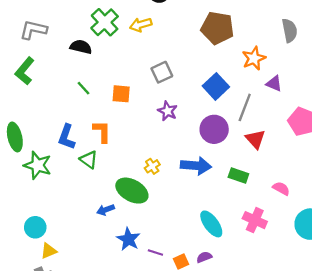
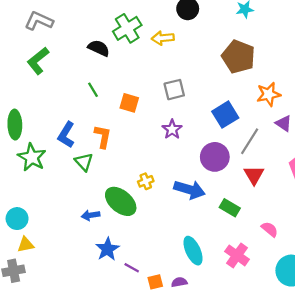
gray L-shape: (33, 30) -> (39, 21), moved

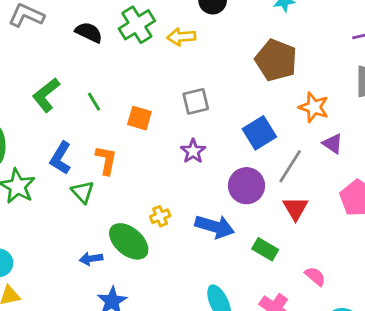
black semicircle: (99, 48) -> (89, 32), moved
green L-shape: (38, 61) -> (46, 95), moved
orange star: (269, 94) -> (314, 107), turned 30

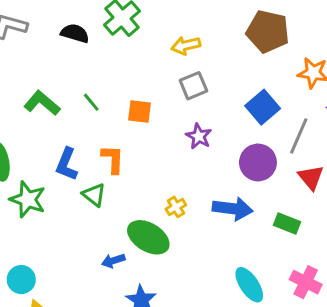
yellow arrow: (181, 37) -> (186, 45), moved
green L-shape: (46, 95) -> (42, 103), turned 88

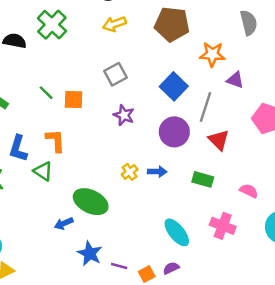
yellow arrow: (186, 45) -> (114, 24), moved
green line: (91, 102) -> (46, 93), moved
yellow cross: (176, 207) -> (130, 172), moved
blue arrow: (233, 209) -> (157, 172), size x0.6

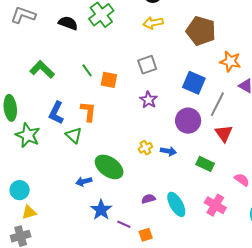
blue square: (174, 86) -> (194, 83), turned -30
purple semicircle: (171, 268) -> (148, 199), moved

